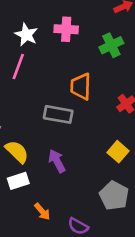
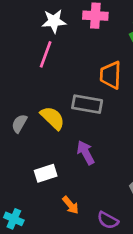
white star: (26, 35) -> (54, 21), turned -30
yellow semicircle: (17, 152) -> (53, 118), moved

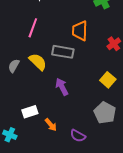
pink line: (46, 54) -> (33, 28), moved
white rectangle: (46, 173) -> (30, 112), moved

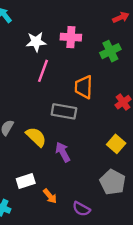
pink line: (33, 28) -> (43, 71), moved
yellow semicircle: (38, 62) -> (36, 137), moved

